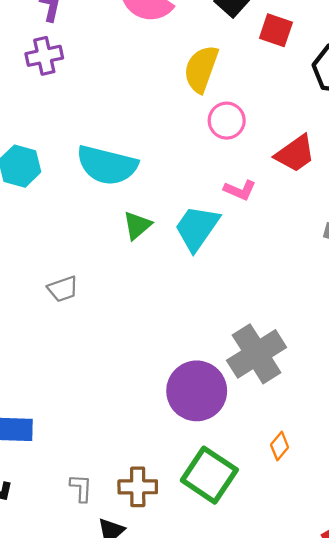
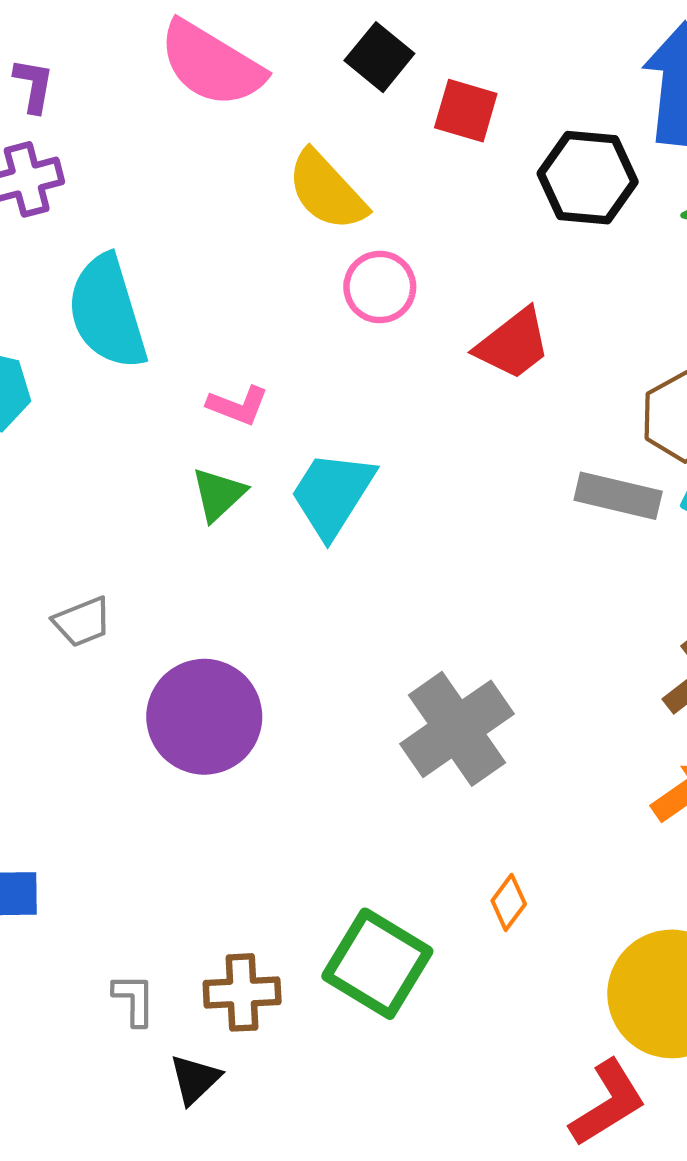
yellow semicircle: (201, 69) -> (327, 191), turned -60
cyan semicircle: (107, 165) -> (107, 312), moved, turned 62
pink L-shape: (240, 190) -> (238, 405), moved
purple circle: (197, 391) -> (204, 717), moved

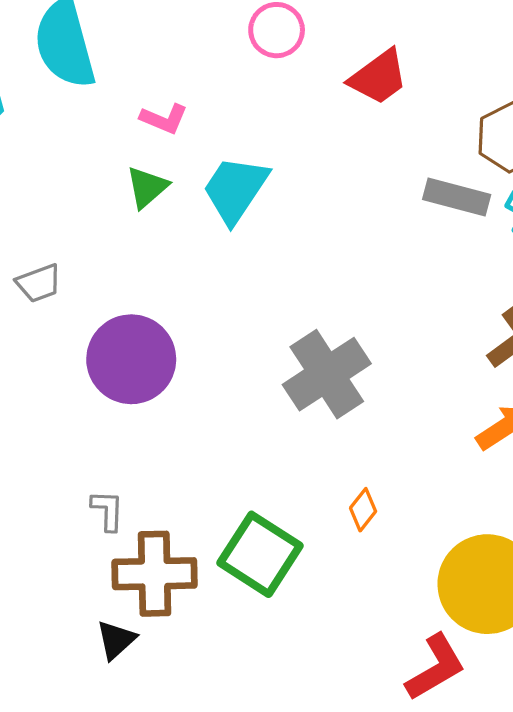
brown cross: (242, 992) -> (155, 574), size x1.4
gray L-shape: (134, 1000) -> (108, 510), moved

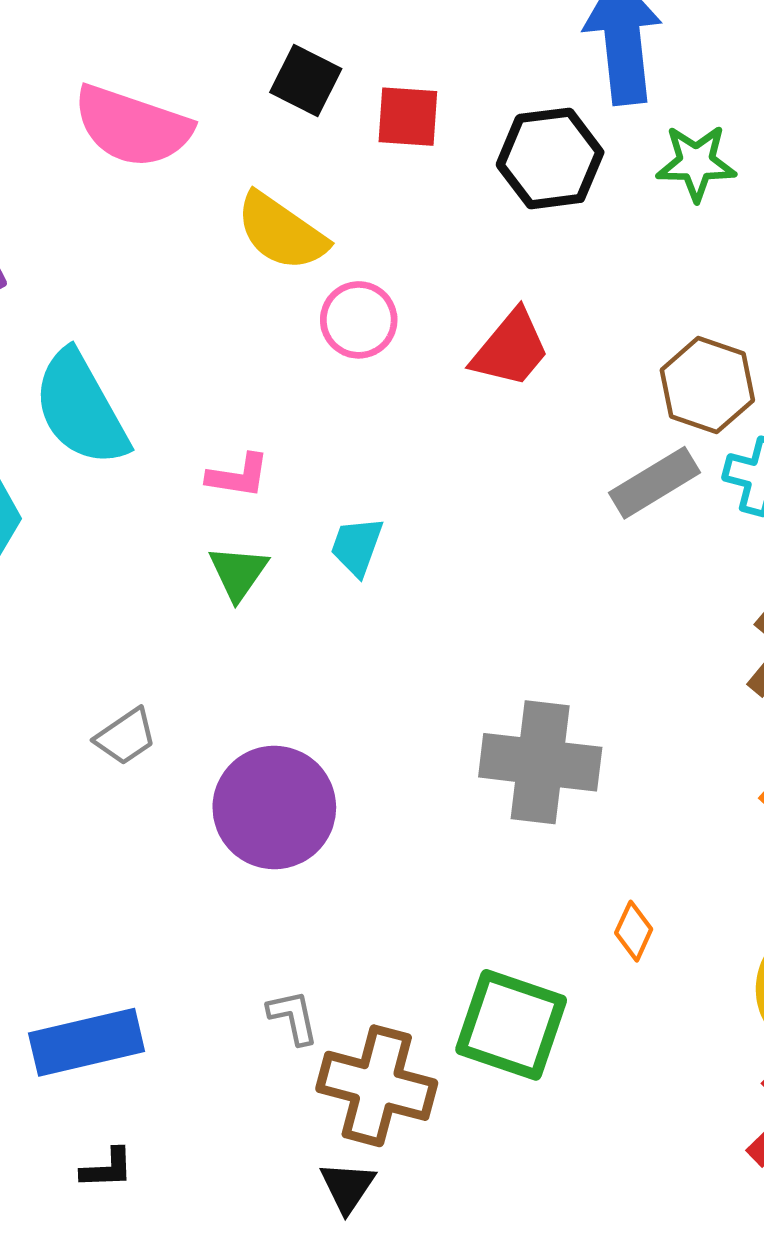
cyan trapezoid: (235, 190) -> (357, 546), size x0.6
gray rectangle: (457, 197) -> (655, 483), turned -32
gray cross: (327, 374) -> (540, 762), turned -36
brown cross: (155, 574) -> (377, 1086), turned 30

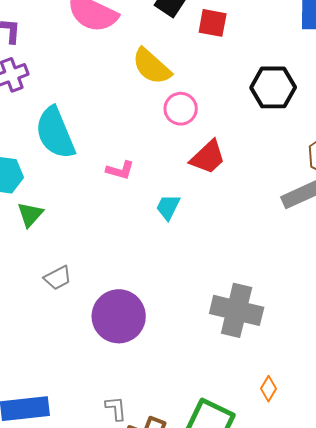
black hexagon: (550, 158) -> (273, 87), moved
red trapezoid: (511, 349) -> (208, 157), moved
green triangle: (238, 573) -> (30, 214), moved

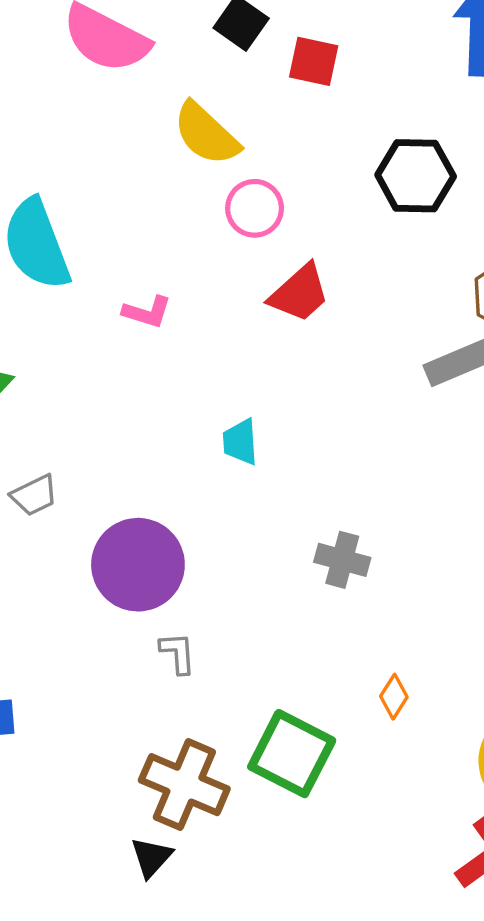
cyan trapezoid: (168, 207) -> (240, 442), moved, turned -32
gray cross: (237, 310) -> (342, 560), size x0.6
gray L-shape: (116, 408) -> (178, 653), moved

